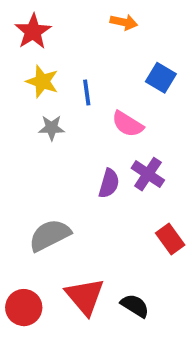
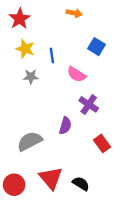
purple semicircle: (109, 183) -> (65, 126), moved

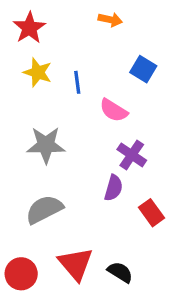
gray star: (31, 77) -> (46, 145), moved, size x1.6
purple semicircle: (65, 126) -> (114, 188), moved

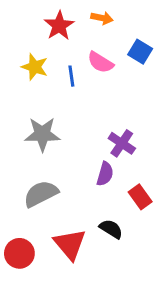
red star: (29, 28) -> (59, 26), moved
blue square: (143, 69) -> (140, 52), moved
pink semicircle: (114, 110) -> (100, 62), moved
black semicircle: (120, 272) -> (111, 229), moved

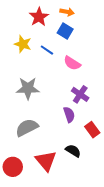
blue square: (140, 52) -> (65, 31), moved
pink semicircle: (100, 62) -> (72, 63), moved
blue line: (71, 76) -> (47, 50), turned -48
purple semicircle: (105, 174) -> (69, 115), turned -35

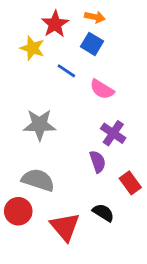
yellow star: (23, 44) -> (32, 48), moved
gray semicircle: (27, 128) -> (38, 180), turned 45
red circle: (13, 167) -> (18, 211), moved

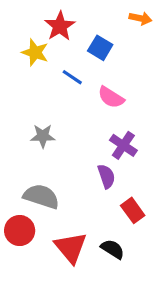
orange arrow: (95, 17) -> (140, 18), moved
gray star: (39, 125) -> (43, 136), size x0.7
red rectangle: (130, 183) -> (133, 210), moved
black semicircle: (103, 213) -> (113, 249), moved

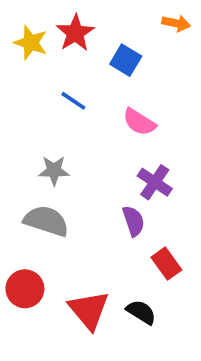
yellow star: (35, 52) -> (31, 43), moved
blue line: (72, 77) -> (73, 101), moved
gray semicircle: (41, 196) -> (46, 221), moved

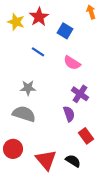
orange arrow: (176, 23) -> (91, 12), turned -120

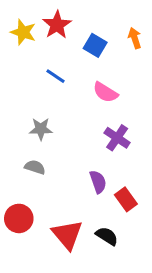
orange arrow: (91, 12) -> (135, 38), moved
gray semicircle: (24, 114) -> (35, 167), size x0.6
purple semicircle: (69, 114) -> (98, 182), moved

